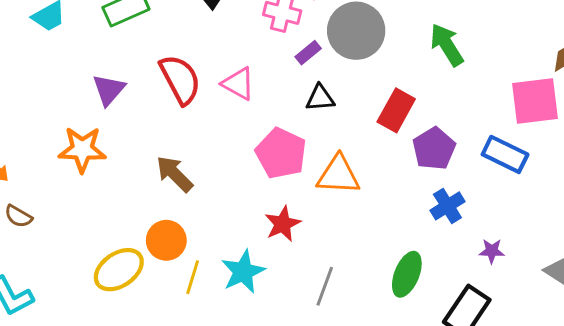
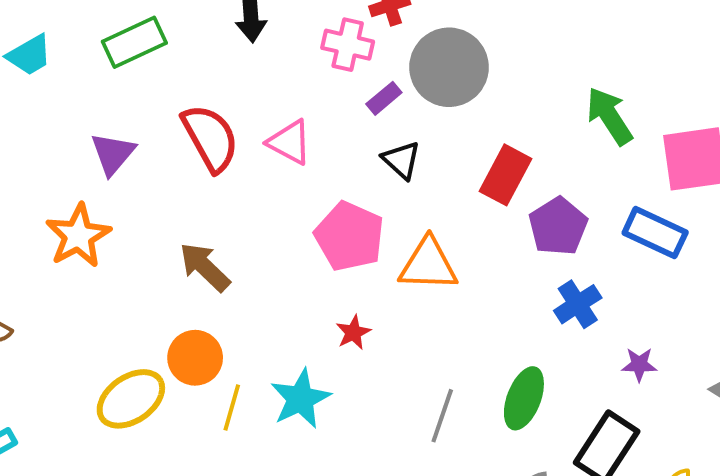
green arrow: (447, 45) -> (609, 116), moved
black triangle: (320, 98) -> (401, 160), turned 48
orange star: (82, 149) -> (78, 236), turned -30
red star: (283, 224) -> (353, 332), size x0.7
gray line: (325, 286) -> (442, 416), moved

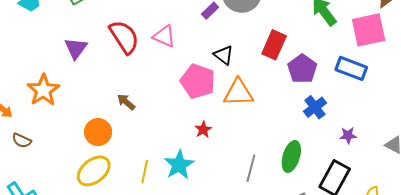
black triangle: (401, 160) -> (224, 55), moved
orange star: (78, 236) -> (43, 90), moved
brown arrow: (205, 267) -> (126, 102), size x0.7
orange circle: (195, 358) -> (98, 132), moved

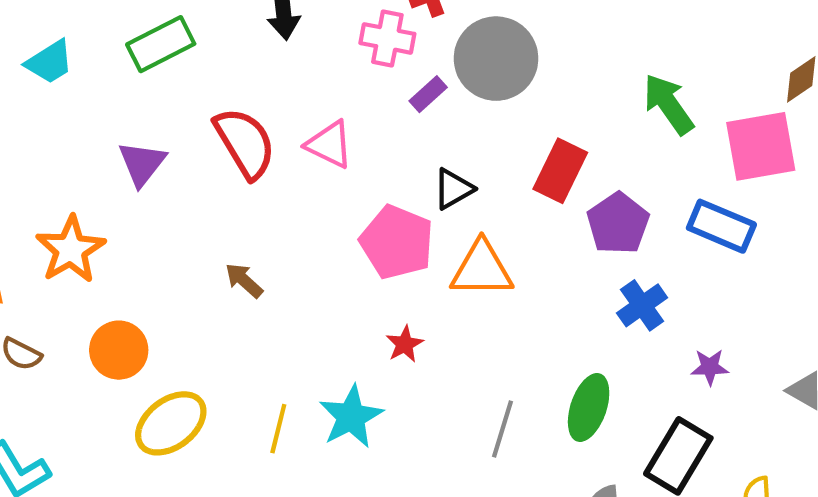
black triangle: (224, 55) -> (453, 189), turned 50
orange circle: (98, 132) -> (119, 350), moved

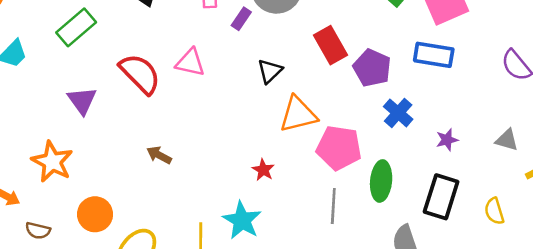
red rectangle: (560, 171) -> (330, 45), turned -42
pink pentagon: (397, 242) -> (339, 148), moved

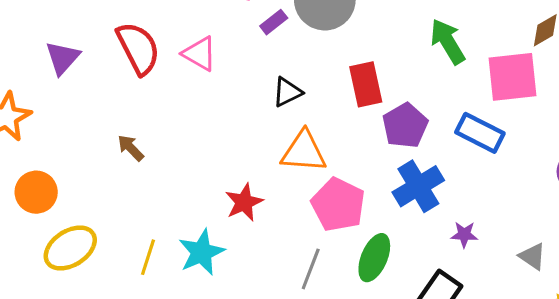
blue cross: (398, 113) -> (418, 186), size x1.4
red star: (263, 170) -> (244, 202), size x1.4

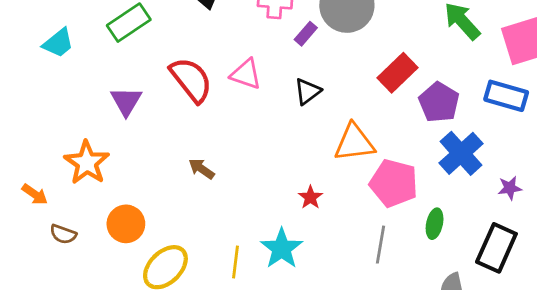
red rectangle: (366, 84) -> (397, 73), turned 69
black triangle: (287, 92) -> (307, 91), moved
red star: (244, 202) -> (310, 197), size x0.7
green ellipse: (374, 258) -> (435, 224), size x0.7

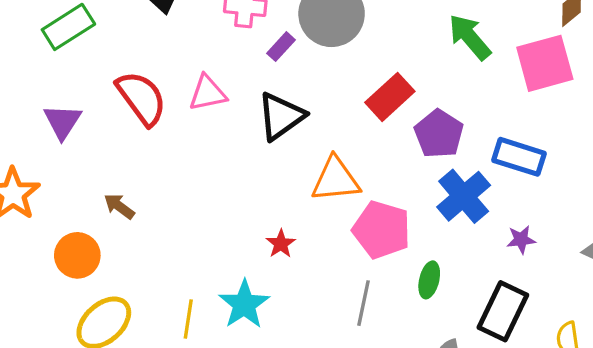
pink triangle: (246, 74) -> (208, 93), turned -32
black triangle: (307, 91) -> (281, 116), size x1.5
blue rectangle: (506, 96) -> (519, 157), moved
brown arrow: (201, 169) -> (119, 206), moved
orange circle: (126, 224) -> (77, 255), moved

